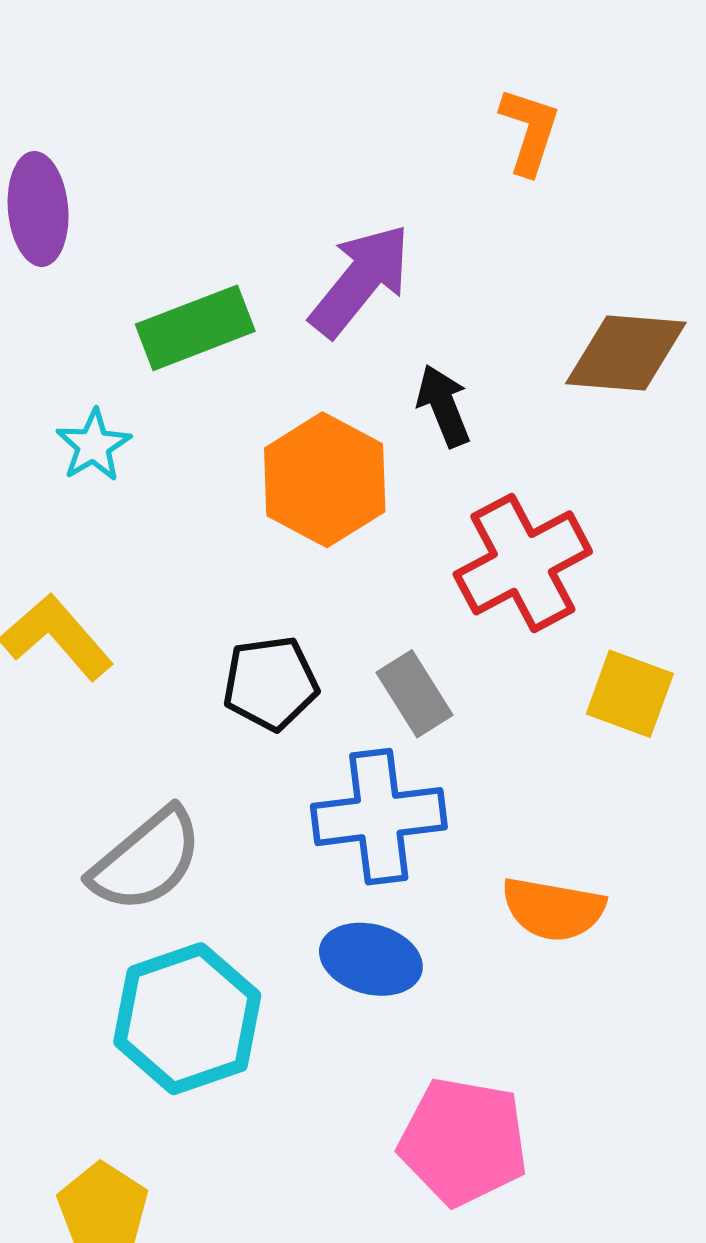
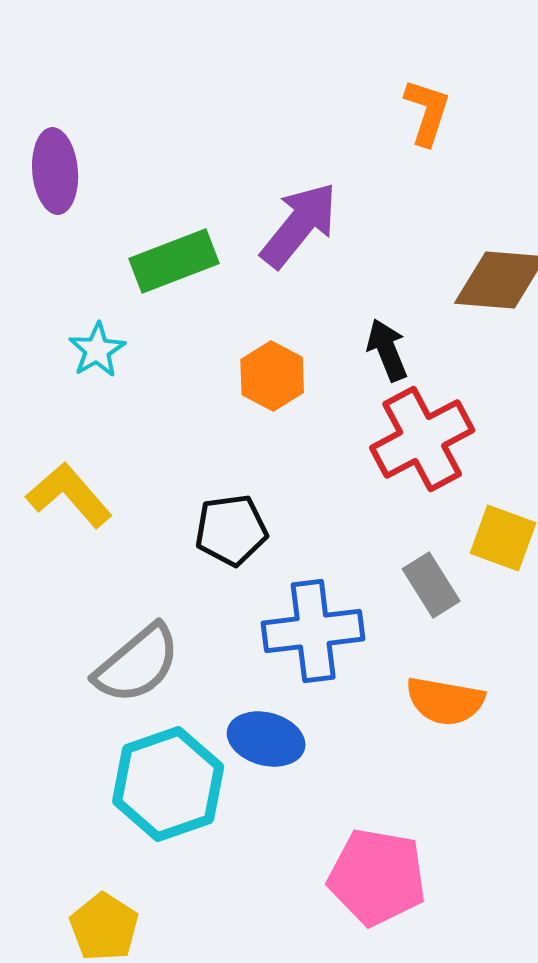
black arrow: (444, 406) -> (387, 350), moved
orange hexagon: (325, 480) -> (272, 376), size x0.7
gray rectangle: (414, 694) -> (431, 585), moved
blue ellipse: (371, 959) -> (266, 739), moved

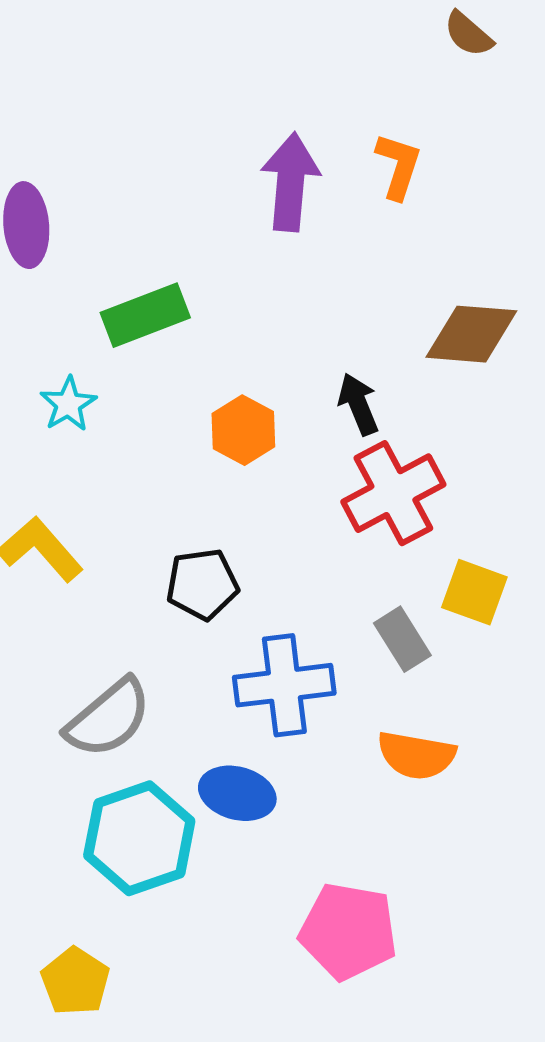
purple arrow: (299, 225) -> (290, 182), moved, turned -34

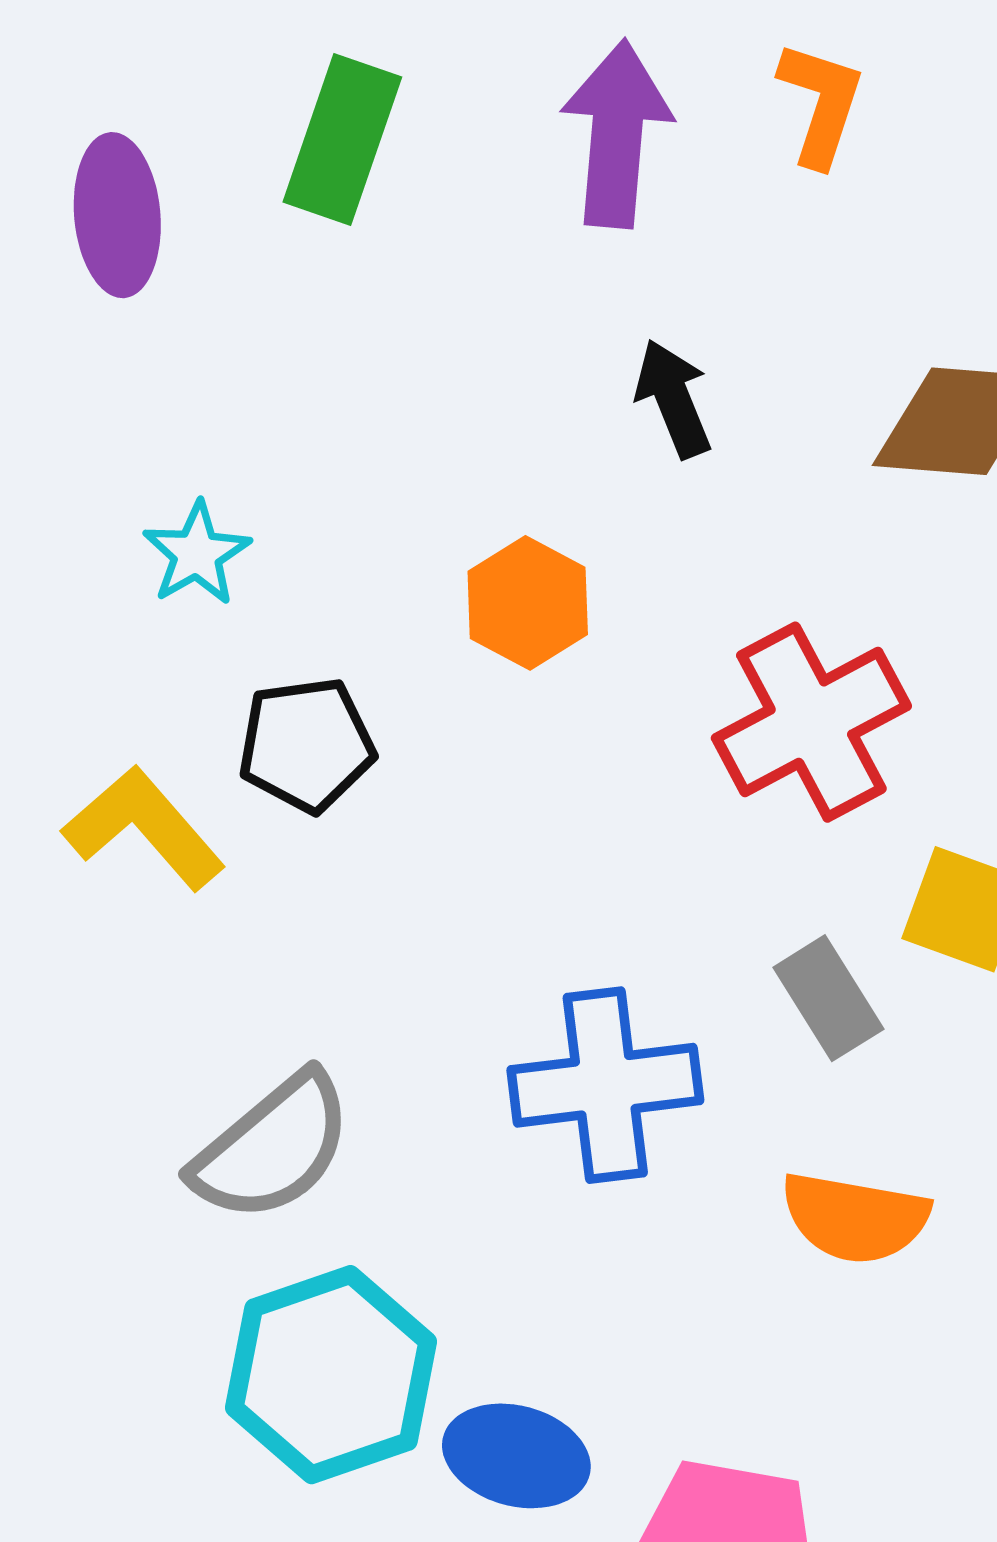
green rectangle: (145, 315) -> (342, 139), moved, turned -50
black arrow: (358, 404) -> (673, 399), moved
black pentagon: (202, 584) -> (306, 745), moved
blue ellipse: (237, 793) -> (516, 1456), moved

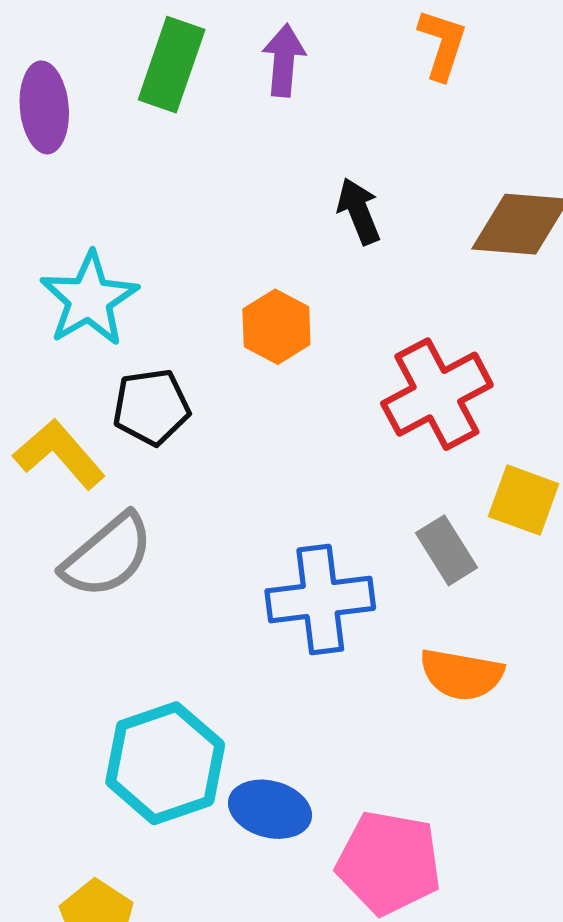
purple arrow: (617, 134) -> (284, 60), moved, size x0.7
cyan star: (197, 554) -> (89, 299), size x1.6
gray semicircle: (272, 1148) -> (107, 556), moved

